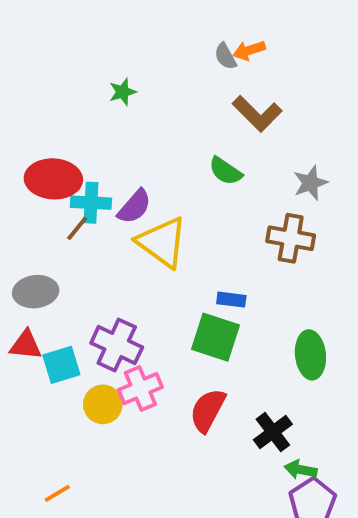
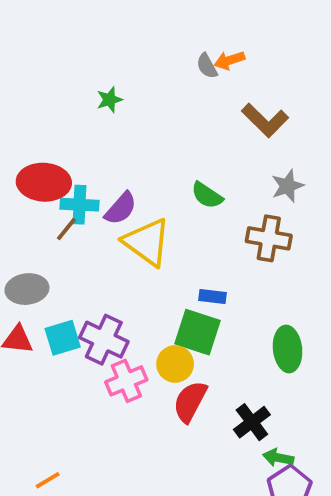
brown L-shape: (257, 114) -> (265, 120), moved
green semicircle: (225, 171) -> (207, 195), moved
cyan square: (61, 365) -> (63, 338), moved
yellow circle: (103, 404) -> (175, 364), moved

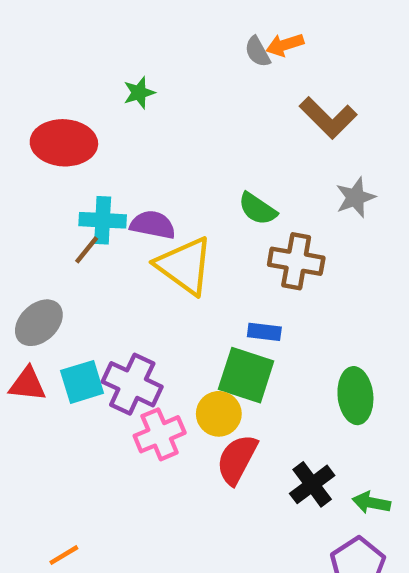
red ellipse: (44, 182) -> (64, 143), moved
purple semicircle: (121, 208) -> (153, 225), turned -120
brown cross: (269, 238) -> (296, 261), moved
gray ellipse: (27, 289) -> (39, 323), turned -36
green arrow: (278, 458) -> (371, 503), moved

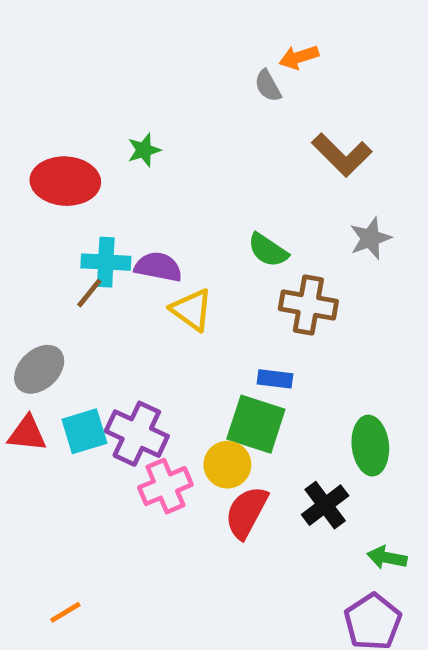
orange arrow: (285, 45) -> (299, 57), moved
green star: (139, 93) -> (144, 150), moved
yellow triangle: (185, 266) -> (192, 310), size x0.7
black cross: (312, 484) -> (325, 505), moved

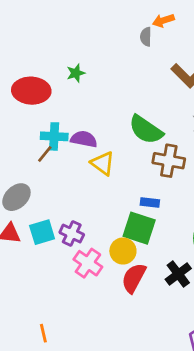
gray semicircle: (268, 86) -> (146, 37), turned 30
green semicircle: (268, 250) -> (146, 130), size x1.5
purple cross: (137, 434) -> (72, 233), size x0.7
pink cross: (165, 486) -> (88, 263), turned -32
orange line: (65, 612) -> (43, 333), moved, turned -72

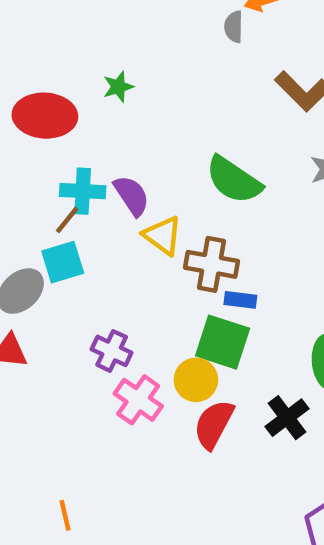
purple semicircle: (84, 139) -> (132, 196), turned 45
brown cross: (169, 161) -> (212, 264), moved
cyan square: (42, 232) -> (63, 262), moved

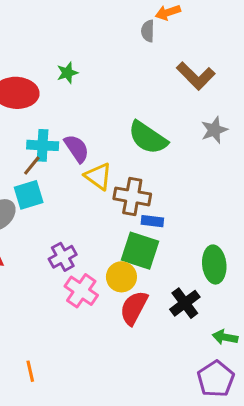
purple cross: (112, 351) -> (63, 257), turned 36

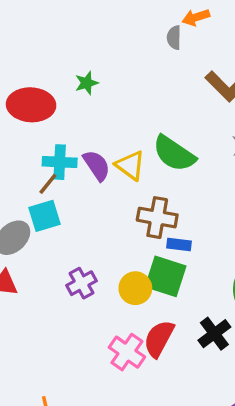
yellow triangle: (98, 176) -> (130, 165), moved
yellow circle: (121, 277) -> (135, 288), moved
pink cross: (81, 291) -> (127, 352), moved

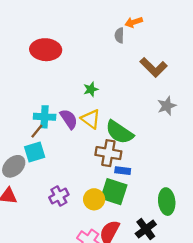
green star: (87, 83) -> (91, 89), moved
red ellipse: (31, 105) -> (46, 50), moved
green semicircle: (174, 154) -> (119, 132), moved

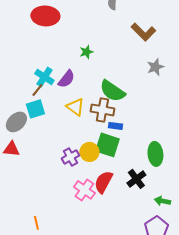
cyan cross: (45, 117) -> (44, 77), turned 30
purple semicircle: (69, 119) -> (66, 79), turned 72
yellow triangle: (91, 119) -> (75, 107), moved
purple cross: (59, 196) -> (70, 157), moved

